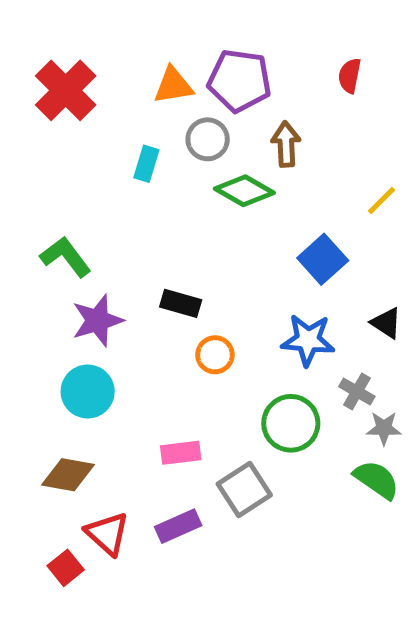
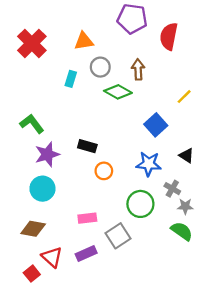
red semicircle: (350, 76) -> (169, 36), size x1.6
purple pentagon: (239, 81) -> (132, 19), moved

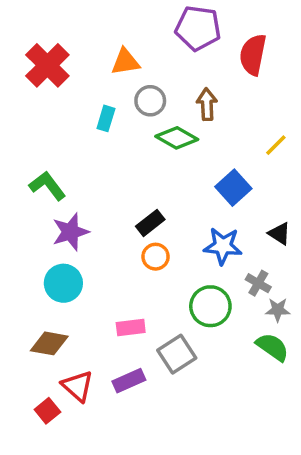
black rectangle: (87, 146) -> (150, 223), moved, turned -54

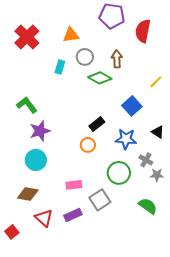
black rectangle: (150, 223) -> (97, 124), moved
green semicircle: (272, 347) -> (148, 206), moved
red square: (47, 411) -> (12, 232), moved

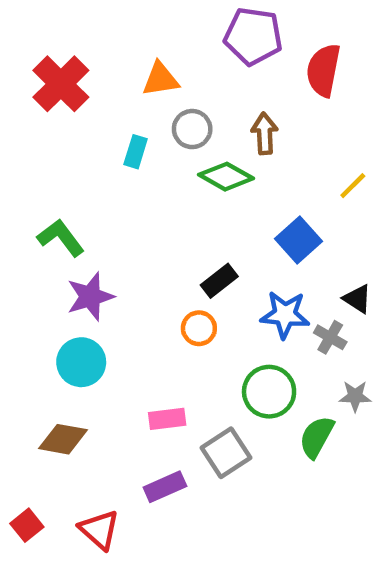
gray cross: (146, 160) -> (330, 337), moved
green semicircle: (148, 206) -> (317, 437), moved, turned -96
red triangle: (44, 218) -> (99, 530), moved

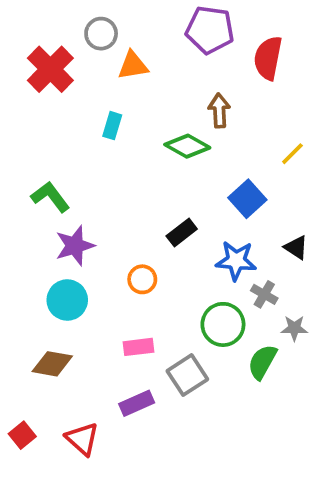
gray circle: (192, 129) -> (101, 34), moved
orange circle: (199, 328) -> (142, 279), moved
gray cross: (330, 337) -> (264, 294), moved

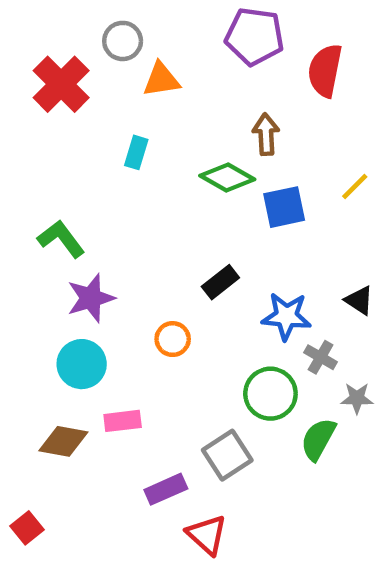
blue square: (247, 199) -> (284, 207), moved, turned 30
pink rectangle: (139, 347) -> (123, 421), moved
red triangle: (82, 439) -> (207, 535), moved

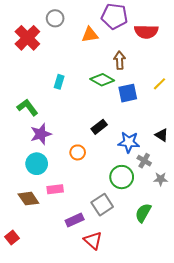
red semicircle: (325, 71) -> (146, 32), turned -100
orange triangle: (161, 80) -> (90, 35), moved
cyan rectangle: (136, 152) -> (59, 82), moved
green semicircle: (318, 439) -> (143, 213), moved
brown diamond: (63, 441) -> (28, 199), turned 45

